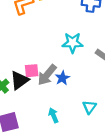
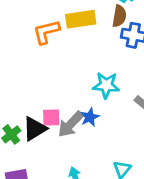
blue star: (62, 78) -> (90, 117), moved

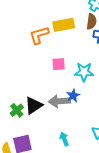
pink square: (51, 118) -> (59, 64), moved
gray arrow: (71, 124) -> (59, 101), turned 45

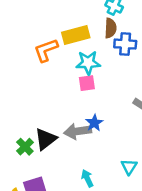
pink square: (59, 64) -> (87, 83), moved
cyan star: (84, 72) -> (88, 63), moved

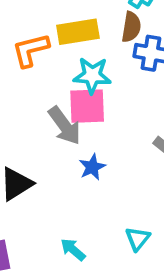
pink square: (87, 83) -> (87, 106), size x1.5
gray arrow: (78, 131) -> (65, 126), moved, turned -124
cyan arrow: (87, 178) -> (73, 250), turned -30

